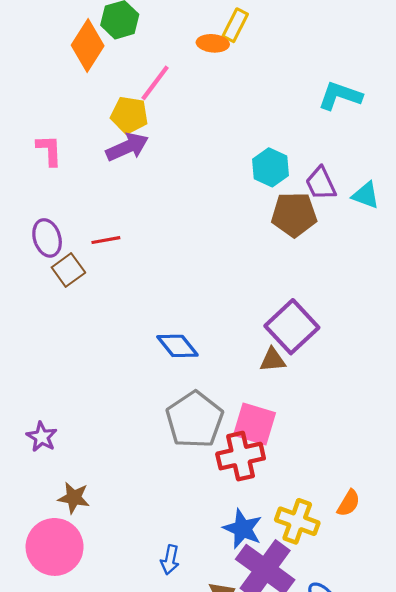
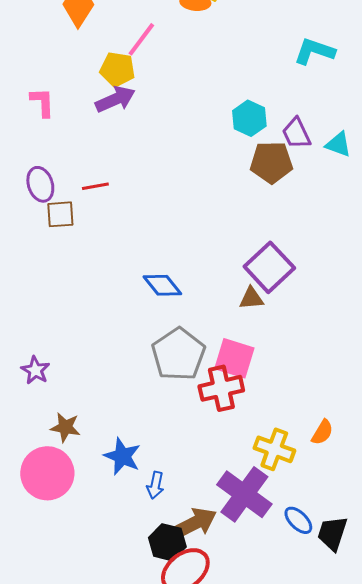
brown square: (68, 270) -> (60, 214), turned 32
blue star: (243, 529) -> (122, 456), moved

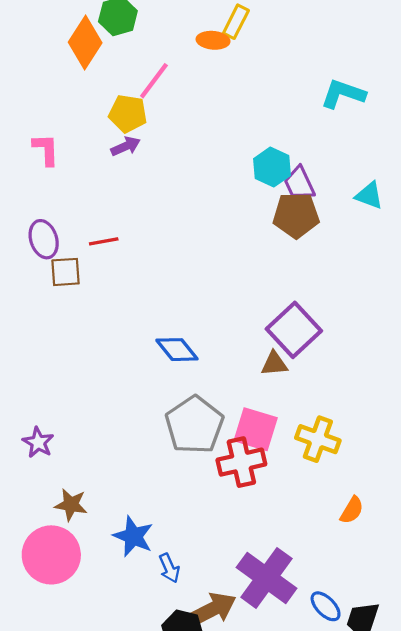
purple arrow: (115, 99) -> (126, 146), size x0.7
purple trapezoid: (296, 133) -> (299, 183), moved
yellow cross: (274, 449) -> (318, 439), moved
blue arrow: (155, 485) -> (169, 568), turned -36

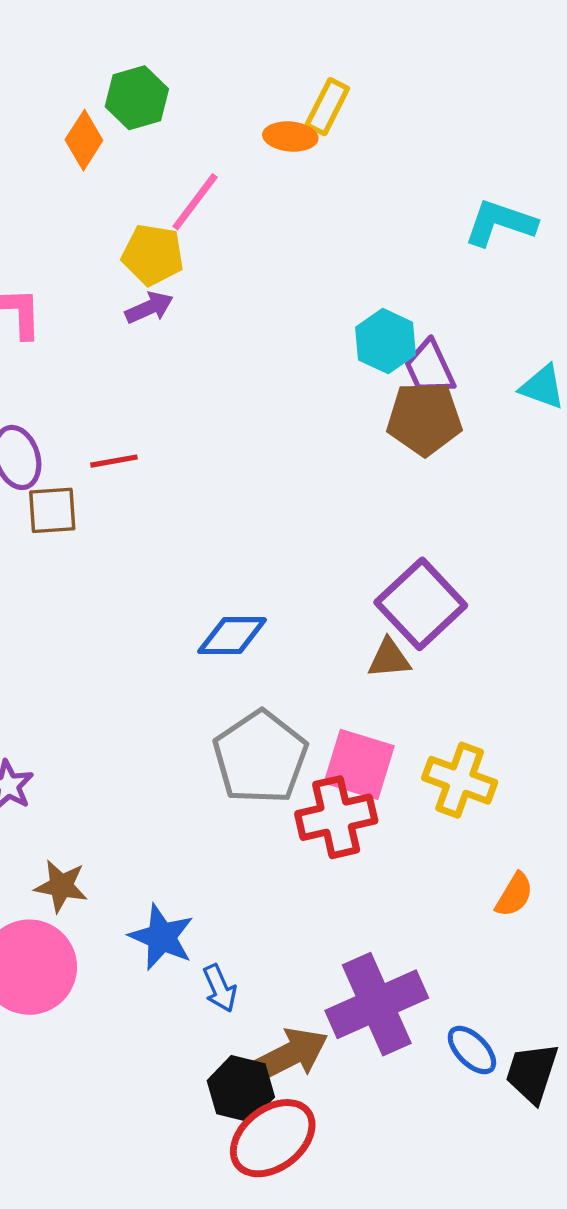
orange diamond: (85, 42) -> (84, 140), size x0.7
blue diamond: (177, 350) -> (232, 636), turned -51
purple cross: (267, 578) -> (377, 1004), turned 30

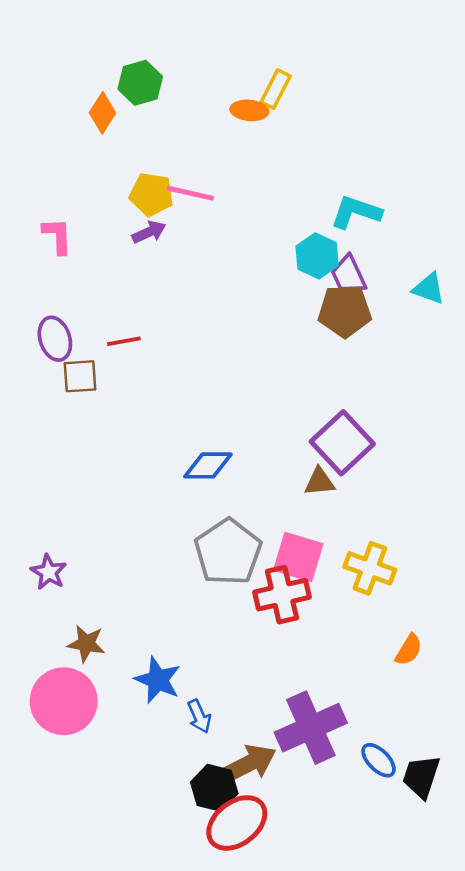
pink line: (195, 202) -> (190, 193), moved, turned 66
cyan L-shape: (500, 223) -> (356, 212), moved

